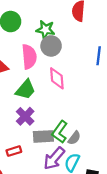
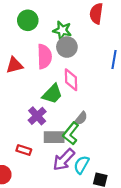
green trapezoid: (25, 90) -> (52, 94), moved
gray semicircle: (74, 138) -> (81, 118), moved
red rectangle: (14, 151) -> (24, 150), turned 32

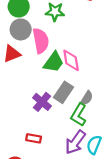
gray circle: (67, 47) -> (21, 29), moved
green trapezoid: (52, 94) -> (54, 62), moved
gray rectangle: (54, 137) -> (64, 92), moved, turned -48

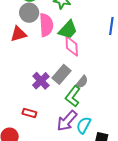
green trapezoid: (54, 62) -> (68, 30), moved

